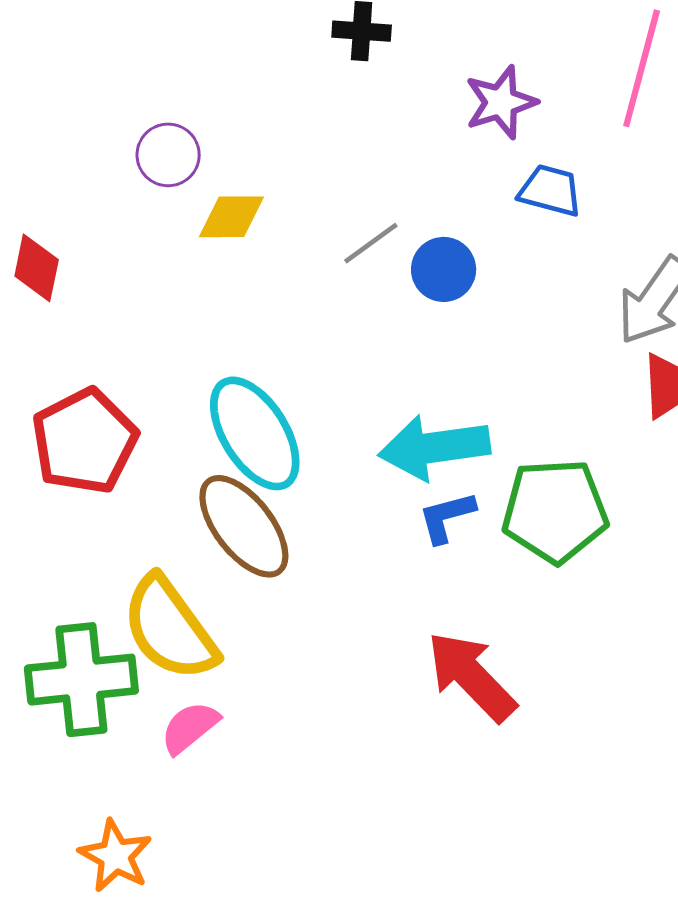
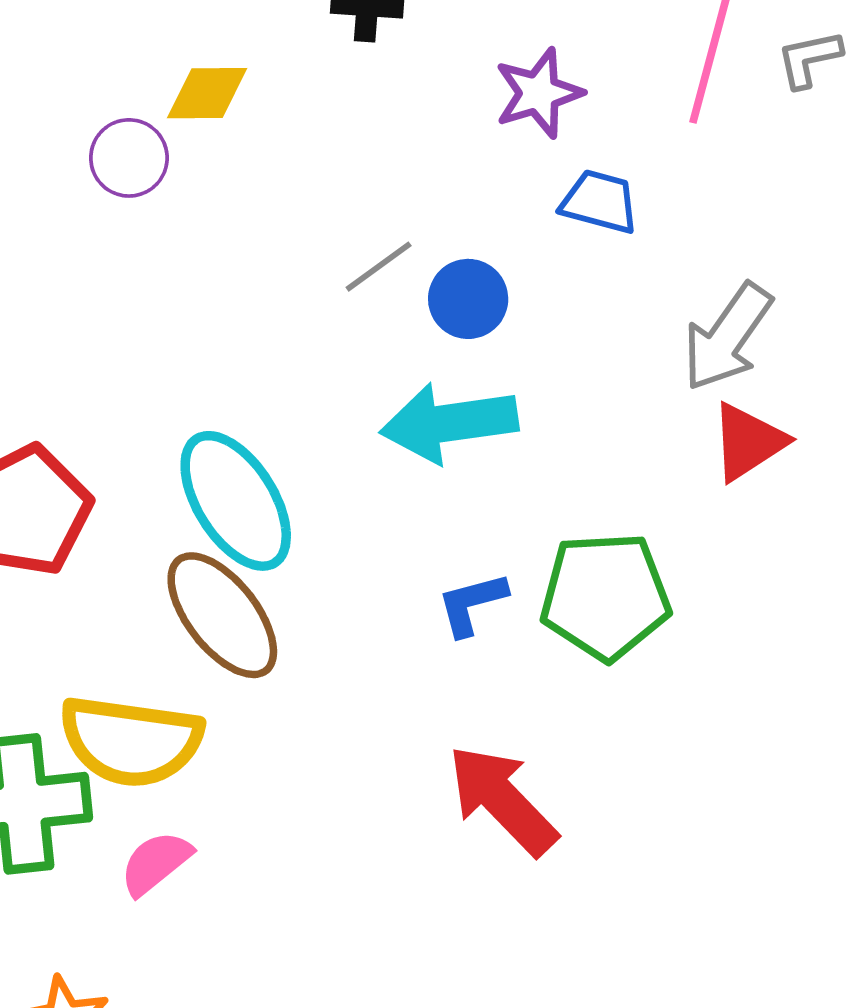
yellow diamond: (232, 217) -> (207, 93), moved
cyan arrow: (434, 447) -> (449, 423), moved
yellow semicircle: (170, 628) -> (131, 741), turned -46

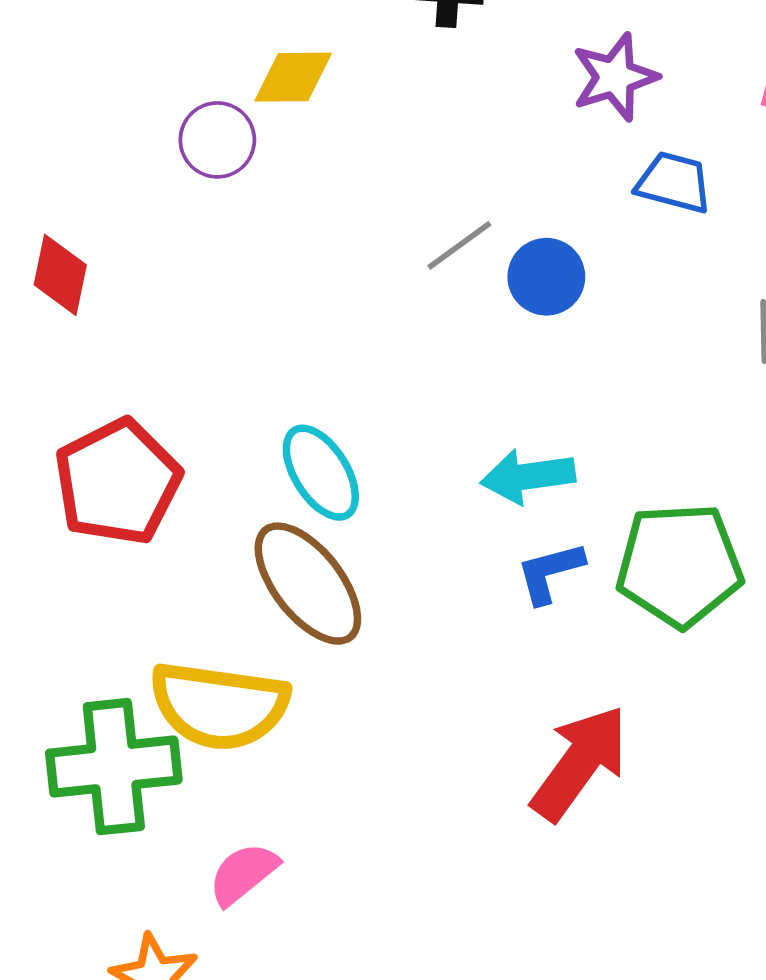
cyan arrow: (449, 423) -> (528, 476), moved, size x0.7
cyan ellipse: (236, 501) -> (321, 473), size x0.7
red arrow: (502, 800) -> (580, 763), turned 80
pink semicircle: (156, 863) -> (243, 874), moved

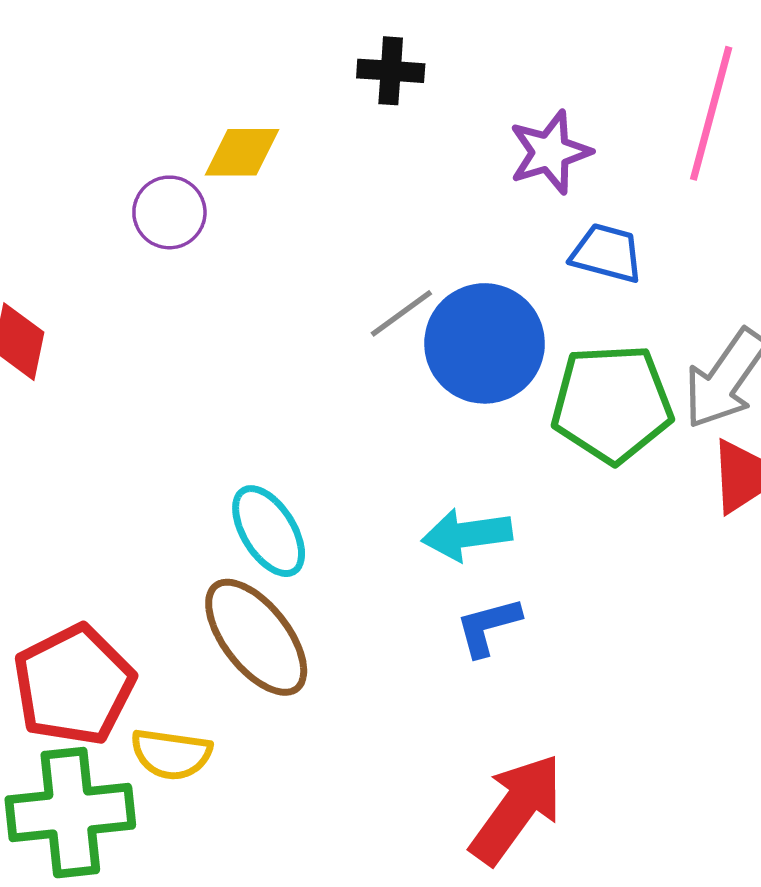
blue circle: (546, 277) -> (485, 343), size x1.6
red pentagon: (118, 482) -> (74, 685), moved
green pentagon: (679, 565) -> (612, 404), moved
yellow semicircle: (219, 706) -> (171, 754), size x0.6

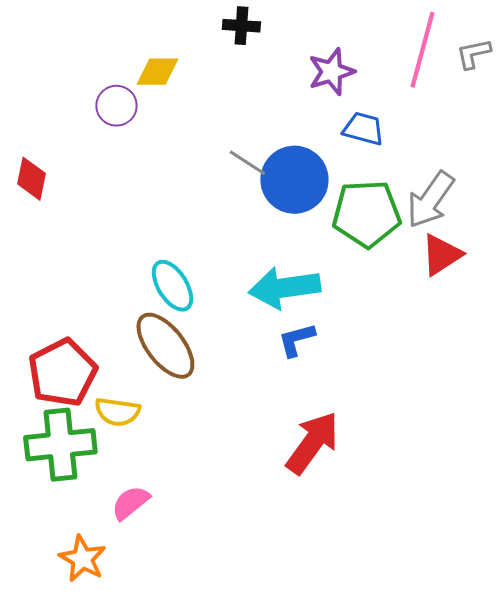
gray line: (401, 313) -> (247, 163), turned 69
cyan arrow: (467, 535) -> (284, 288), size x1.4

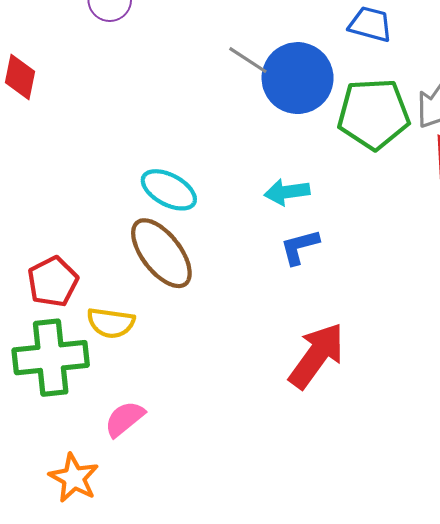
cyan ellipse: (172, 286) -> (169, 190), turned -30
cyan arrow: (284, 288) -> (287, 192), size x0.6
red pentagon: (62, 373) -> (53, 282), size x0.7

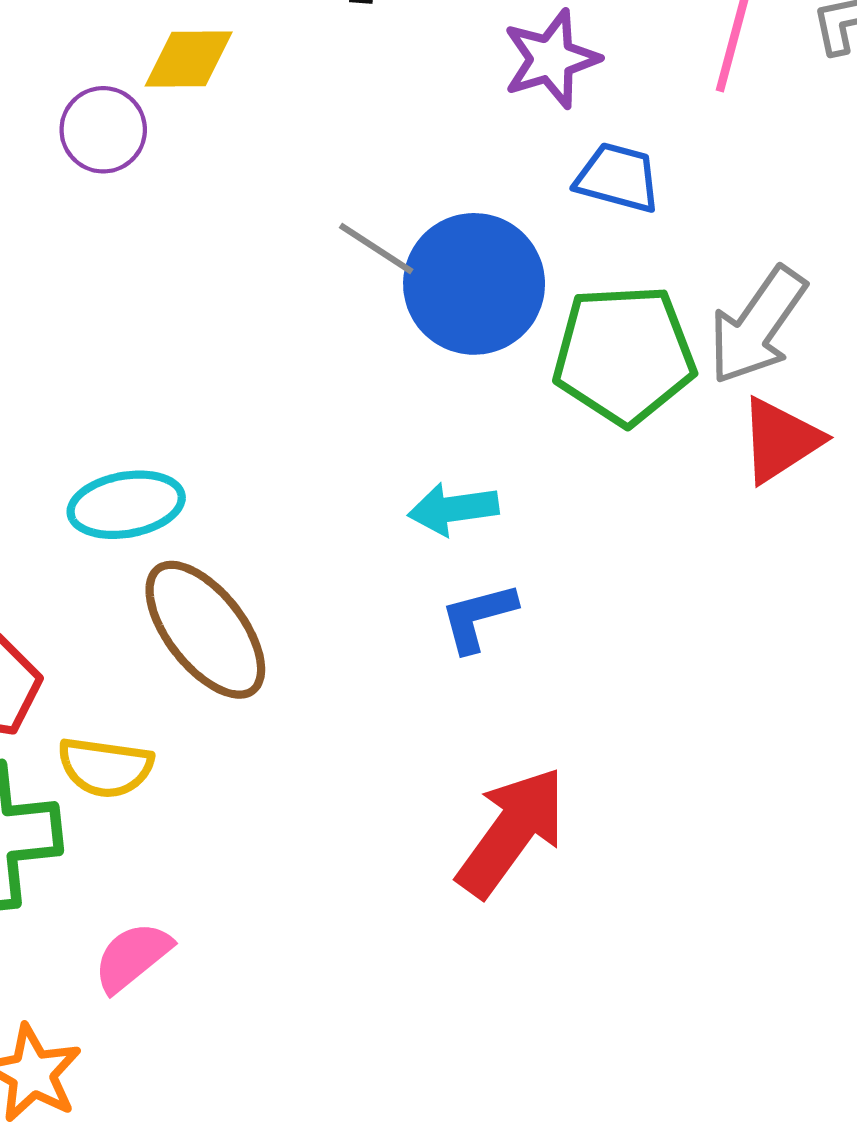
cyan ellipse: (169, 190) -> (126, 505), moved, turned -38

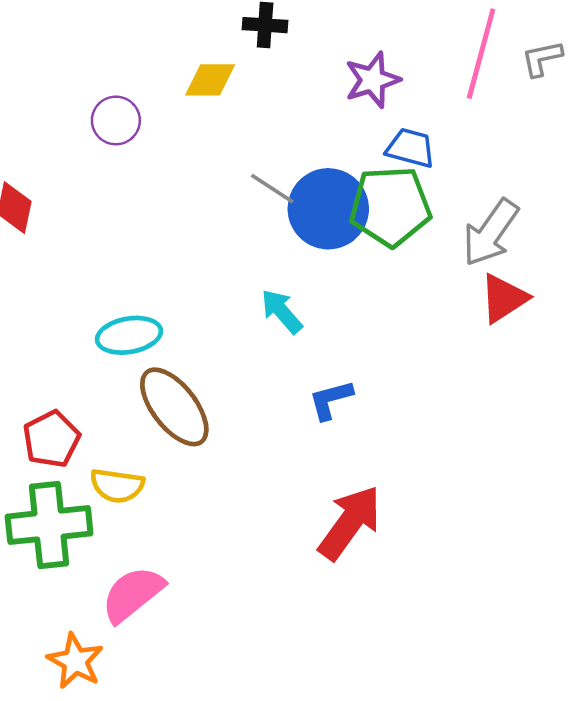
yellow diamond: (189, 59) -> (210, 80), moved
green pentagon: (624, 355) -> (390, 206), moved
cyan arrow: (453, 509) -> (282, 311), moved, turned 57
pink semicircle: (132, 957) -> (133, 594), size x1.4

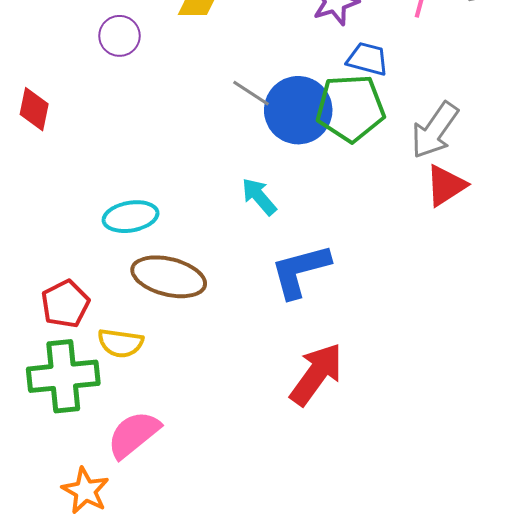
blue L-shape: (331, 400) -> (300, 271), size x1.6
brown ellipse: (174, 407) -> (169, 277), turned -38

